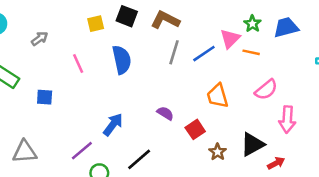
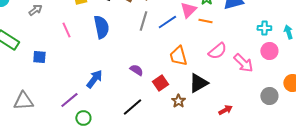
pink arrow: (287, 120) -> (243, 63), moved, turned -50
black triangle: (252, 144) -> (198, 83), moved
black line: (139, 159) -> (132, 107), moved

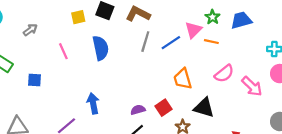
purple semicircle: (136, 70) -> (138, 110), moved, turned -48
blue arrow: (94, 79) -> (93, 103), turned -48
black triangle: (198, 83) -> (204, 108), turned 45

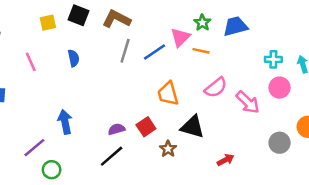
blue semicircle: (101, 48) -> (74, 58), size x0.6

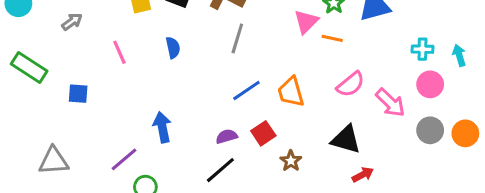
blue line: (154, 52) -> (246, 90), moved
black triangle: (192, 127) -> (346, 139), moved
gray circle: (280, 143) -> (430, 130), moved

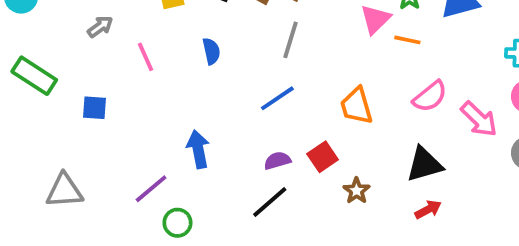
gray arrow: (72, 22) -> (100, 27), moved
blue line: (246, 90) -> (277, 98), moved
black triangle: (346, 139) -> (424, 164), turned -32
red arrow: (363, 175) -> (428, 210), moved

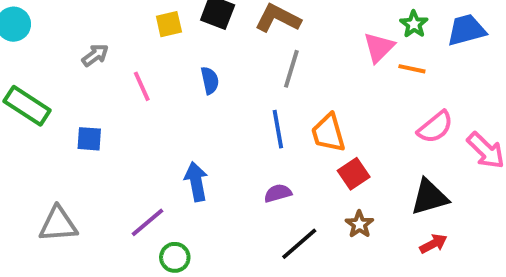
blue line: (277, 98) -> (278, 129), turned -66
orange trapezoid: (357, 106) -> (328, 133), moved
red square: (323, 157) -> (354, 174), moved
black line: (270, 202) -> (299, 244), moved

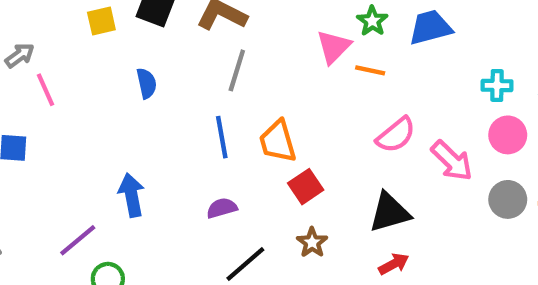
pink line: (142, 86) -> (45, 90), moved

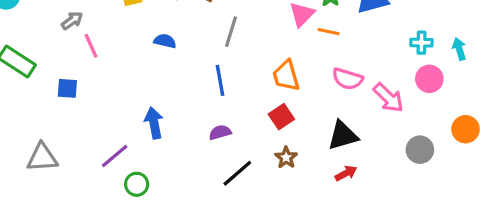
blue semicircle: (147, 83) -> (165, 41), turned -65
pink semicircle: (396, 135) -> (347, 79), turned 56
orange trapezoid: (278, 141) -> (286, 76), moved
gray circle: (508, 199) -> (420, 150), moved

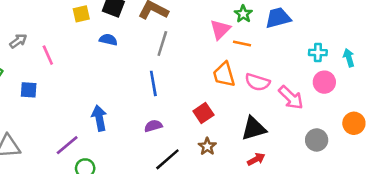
gray arrow: (72, 21) -> (18, 41), moved
blue semicircle: (165, 41) -> (108, 40), moved
orange trapezoid: (286, 76) -> (224, 74), moved

